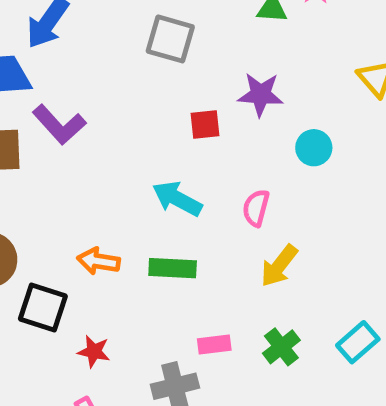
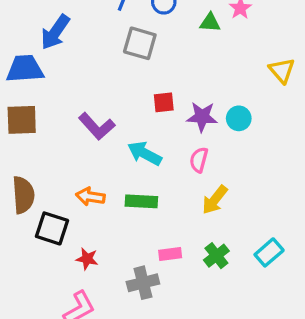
purple star: (261, 94) -> (202, 117), moved
purple L-shape: (59, 125) -> (97, 126), moved

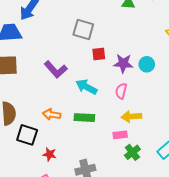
gray square: (140, 43) -> (83, 30), moved
yellow arrow: (215, 200) -> (131, 116), turned 48
pink rectangle: (170, 254) -> (120, 135), moved

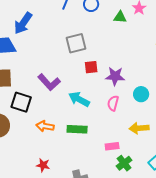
gray square: (83, 30) -> (76, 43), turned -30
cyan circle: (147, 64) -> (141, 94), moved
yellow arrow: (131, 116) -> (139, 128), moved
black square: (27, 135) -> (21, 102), moved

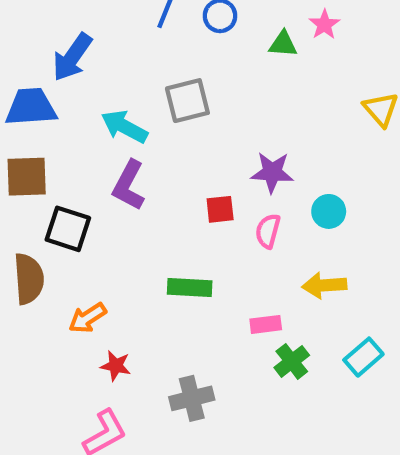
red square: (91, 67) -> (220, 209), moved
purple L-shape: (49, 82) -> (129, 185), turned 70
cyan arrow: (79, 99) -> (124, 127), moved
orange arrow: (45, 126) -> (87, 318), moved, turned -42

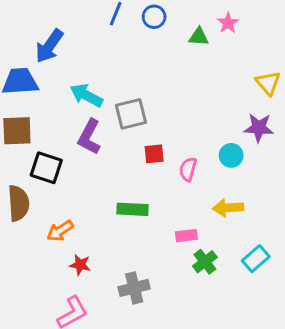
gray square: (187, 101) -> (131, 114), moved
purple star: (272, 172) -> (259, 128), moved

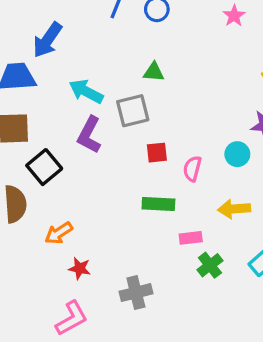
green triangle: (199, 37) -> (154, 72), moved
black square: (46, 168) -> (44, 167), turned 32
green rectangle: (133, 209) -> (158, 204), moved

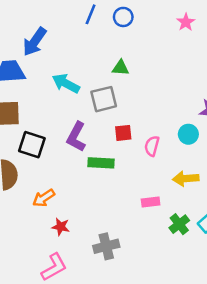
purple L-shape: (89, 135) -> (76, 137), moved
black square: (44, 167) -> (32, 145), turned -32
green rectangle: (158, 204) -> (101, 163), moved
green cross: (210, 265) -> (179, 224), moved

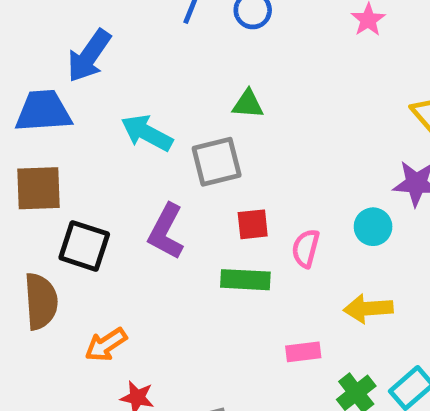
green rectangle: (101, 163) -> (245, 280), moved

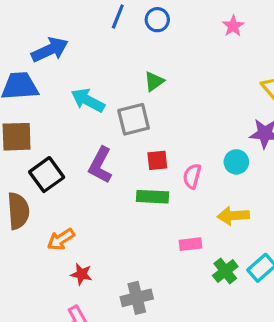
blue arrow: (89, 56) -> (50, 50), turned -150
green triangle: (248, 104) -> (154, 81), turned -40
black square: (84, 246) -> (47, 175), turned 36

